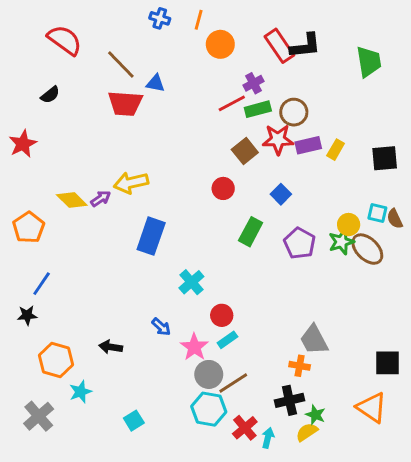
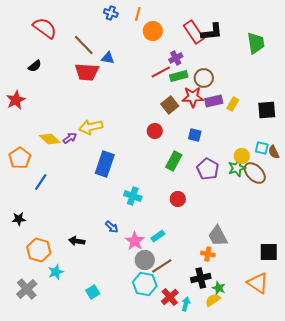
blue square: (281, 194) -> (195, 135), turned -32
cyan cross: (191, 282) -> (133, 196), turned -30
blue line: (42, 284) -> (41, 182), moved
red circle: (222, 315) -> (178, 199), moved

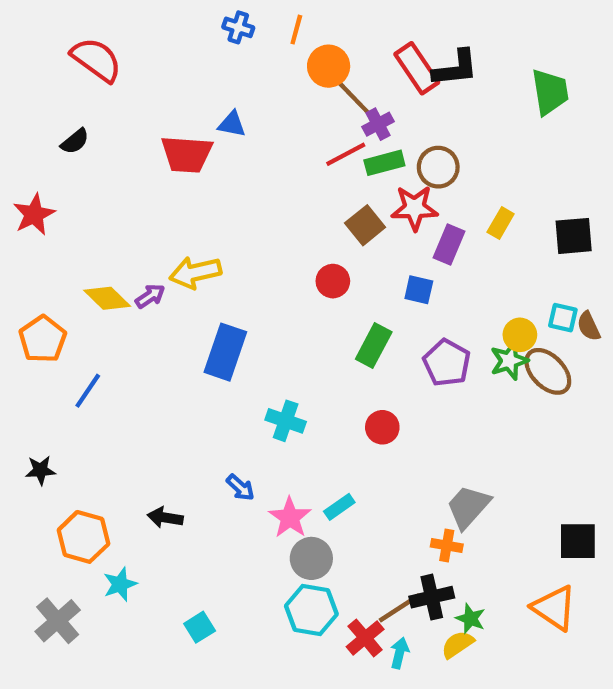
brown line: (84, 45) -> (352, 96), moved
purple rectangle: (214, 101) -> (449, 245), moved, turned -54
gray trapezoid: (218, 236) -> (468, 507), turned 70
brown line: (162, 266) -> (400, 608), moved

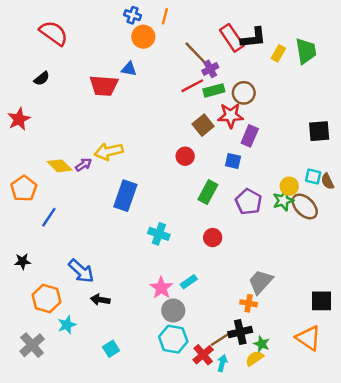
orange circle: (329, 66) -> (143, 37), moved
yellow rectangle: (501, 223) -> (278, 53), moved
blue arrow: (240, 487) -> (81, 271), moved, size x1.6
black arrow: (165, 518) -> (100, 300), moved

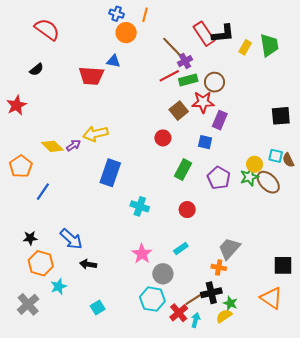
black star: (23, 261) -> (30, 238), moved
cyan rectangle: (189, 282) -> (181, 249), moved
gray circle: (173, 310) -> (163, 274), moved

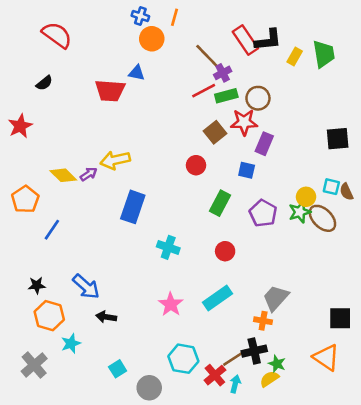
cyan rectangle: (181, 249) -> (217, 298), size x1.6
gray circle: (163, 274) -> (149, 388), moved

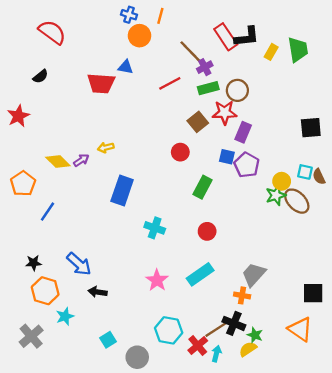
red line: (204, 91) -> (170, 83), moved
yellow arrow: (115, 160) -> (106, 147), size x0.6
purple pentagon: (263, 213) -> (247, 165), moved
black cross: (254, 351) -> (234, 323), turned 35

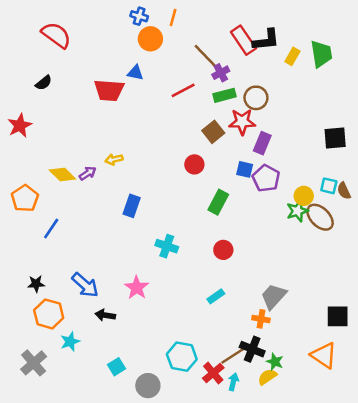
blue rectangle: (122, 191) -> (132, 206), size x0.7
cyan rectangle: (200, 274) -> (216, 296), size x0.6
pink star: (157, 280) -> (137, 288), moved

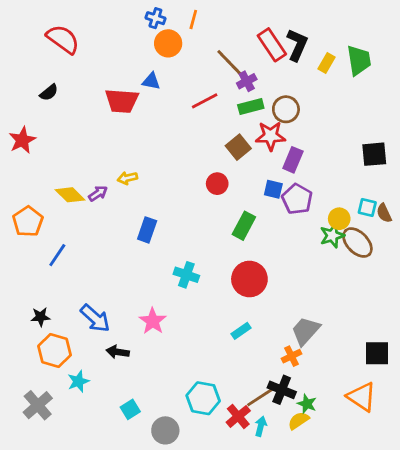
black L-shape: (266, 40) -> (297, 45), turned -60
red circle: (223, 250) -> (249, 279), size x1.6
orange cross: (261, 319) -> (292, 356), turned -36

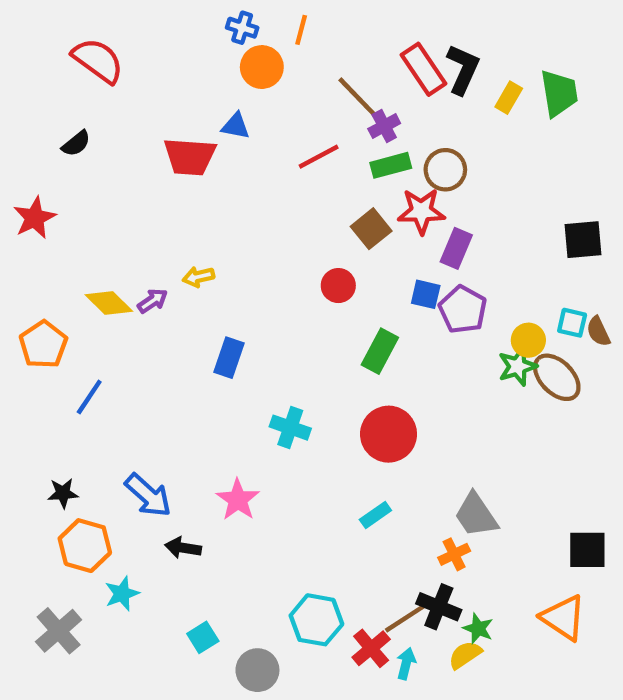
gray trapezoid: (306, 331) -> (476, 515), turned -76

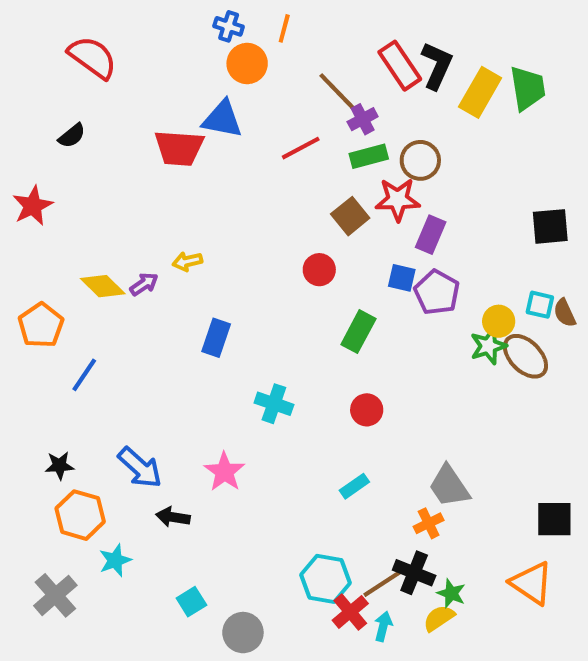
yellow rectangle: (509, 98) -> (480, 92), size x1.6
blue triangle: (236, 126) -> (222, 119), size x1.5
red circle: (389, 434) -> (367, 410), size x0.6
cyan hexagon: (316, 620) -> (325, 579), moved

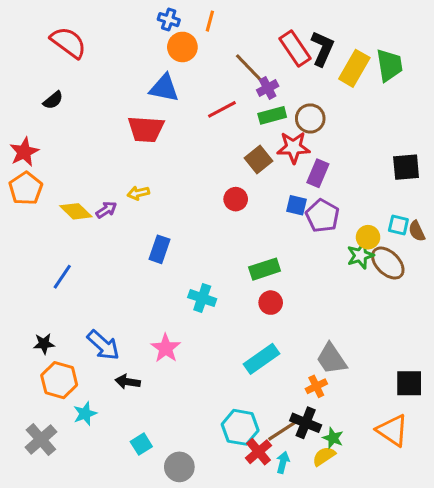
red trapezoid: (179, 148) -> (146, 129), moved
orange pentagon: (41, 325) -> (26, 188), moved
green rectangle: (358, 332) -> (265, 269), moved, turned 44
cyan rectangle: (354, 486) -> (262, 359), size x1.6

